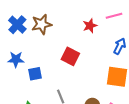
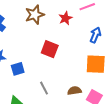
brown star: (42, 24) -> (35, 15), moved

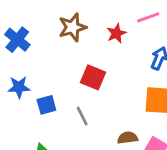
gray line: (44, 88) -> (82, 116), moved

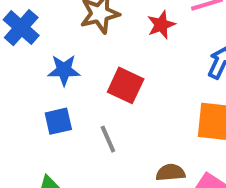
blue star: (19, 87) -> (64, 70), moved

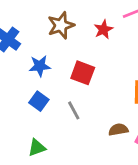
blue square: (58, 121) -> (39, 101), turned -36

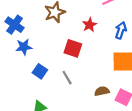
red star: (103, 29) -> (90, 25), moved
blue star: (40, 66) -> (24, 47), moved

